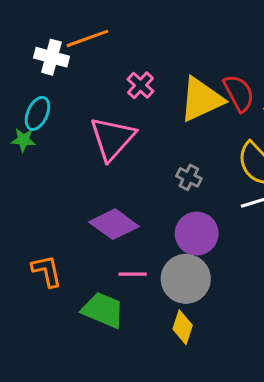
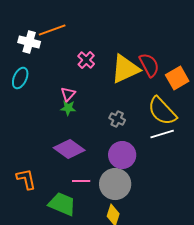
pink triangle: (112, 138) -> (68, 94), size x0.5
green star: (23, 140) -> (68, 108), moved

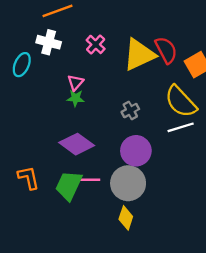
white cross: (29, 42) -> (49, 42), moved
gray cross: (117, 119) -> (130, 110), turned 35
green trapezoid: (62, 204) -> (69, 185), moved, turned -88

